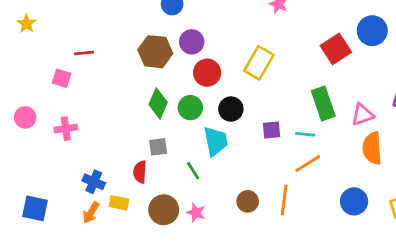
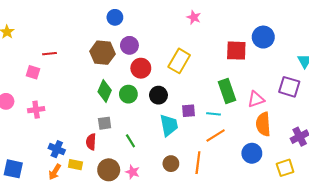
red square: (336, 49) -> (236, 51), turned 35
cyan trapezoid: (215, 141) -> (169, 125), moved
blue circle: (354, 201) -> (252, 153), moved

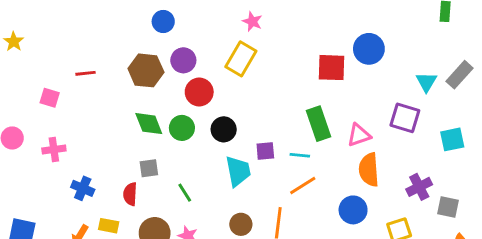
pink star: (194, 17) -> (252, 22), moved
red line: (50, 54) -> (86, 73), moved
yellow rectangle: (179, 61) -> (241, 59), moved
green diamond: (105, 91) -> (149, 124), turned -45
blue cross: (57, 149) -> (83, 188), moved

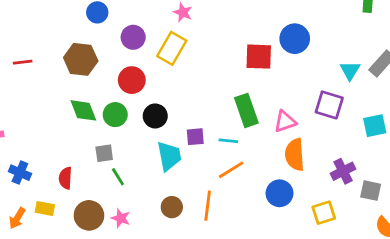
purple circle: (183, 60) -> (133, 37), moved
gray square: (149, 168) -> (104, 153), moved

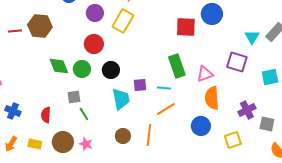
brown hexagon: (81, 59) -> (40, 26), moved
yellow rectangle: (45, 208) -> (35, 144), moved

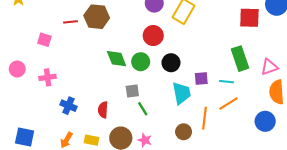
orange line: (149, 135) -> (204, 118), moved

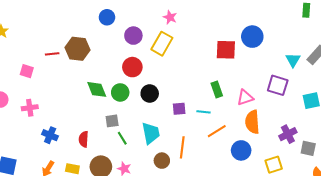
green rectangle: (240, 59) -> (217, 89), size x0.7
cyan trapezoid: (181, 93) -> (151, 133), moved
orange line: (229, 104) -> (217, 131), moved

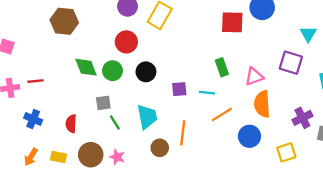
red line: (52, 54) -> (35, 81), moved

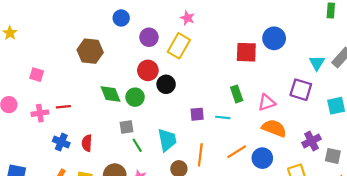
black circle: (146, 72) -> (166, 84), moved
orange semicircle: (262, 104) -> (274, 128), turned 115
orange line: (222, 114) -> (237, 152), moved
red semicircle: (71, 124) -> (87, 143), moved

